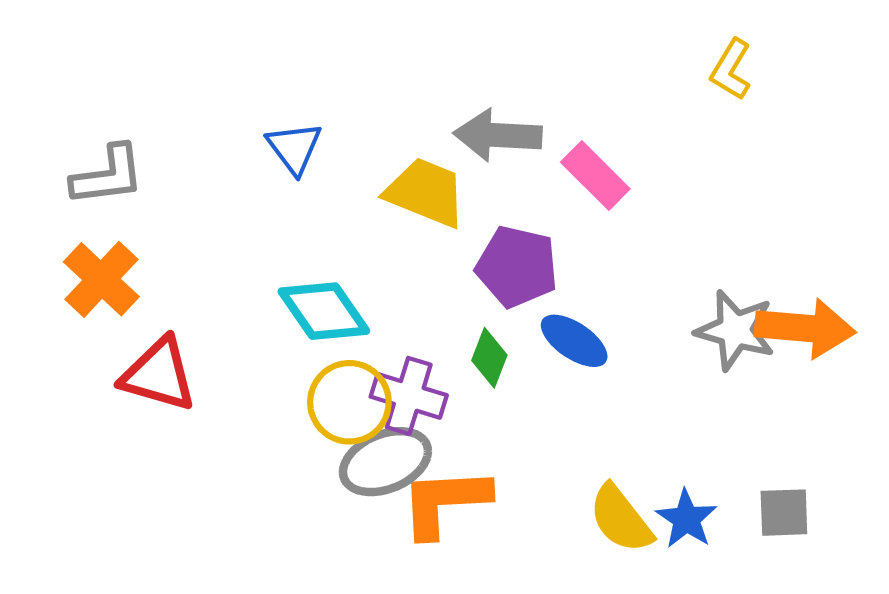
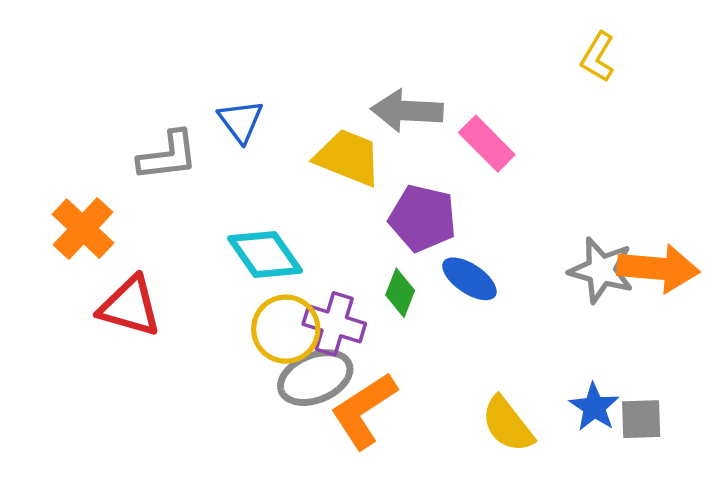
gray L-shape: (108, 175) -> (168, 156), moved
orange L-shape: (445, 502) -> (364, 411), turned -30
blue star: (686, 519) -> (594, 407), moved

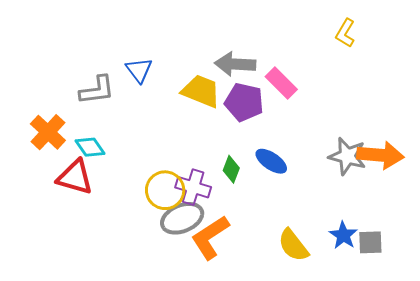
purple pentagon: (423, 218) -> (244, 102), moved
cyan diamond: (265, 255) -> (90, 147), moved, size x0.7

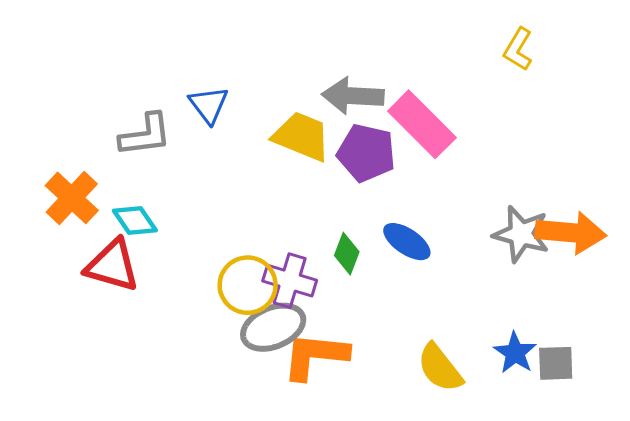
pink rectangle: (281, 83) -> (422, 124), size x1.4
orange L-shape: (210, 237) -> (315, 356), turned 39

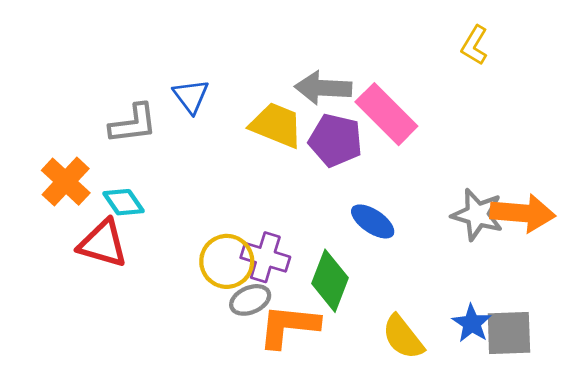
green diamond: (347, 254) -> (330, 281), moved, size x1.6
gray ellipse: (273, 327) -> (250, 300), size x0.7
gray square: (556, 363) -> (509, 333), size x1.4

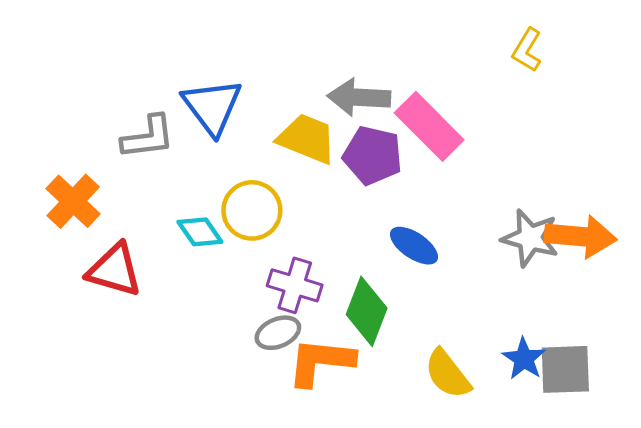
blue triangle: (191, 96) -> (212, 106), size x1.5
cyan diamond: (123, 202) -> (200, 232), moved
yellow circle: (227, 261) -> (252, 210), moved

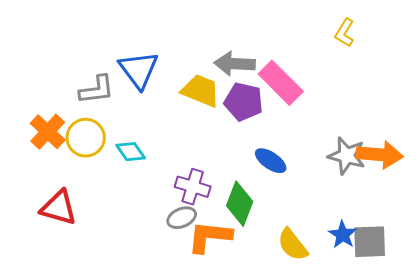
yellow circle: (252, 210) -> (86, 138), moved
red triangle: (114, 270) -> (59, 208), moved

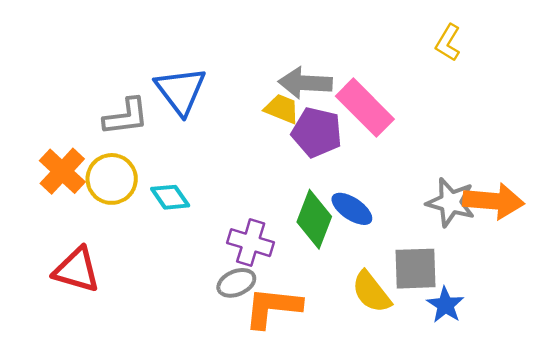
yellow trapezoid: (201, 91) -> (282, 109), moved, size x0.7
green diamond: (240, 204) -> (314, 219), moved
gray square: (370, 242) -> (416, 269), moved
yellow semicircle: (293, 245) -> (371, 292), moved

